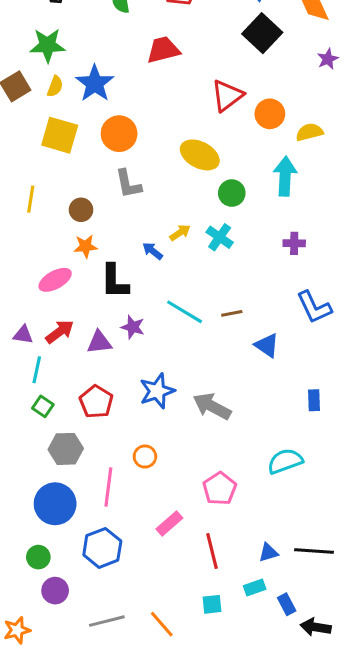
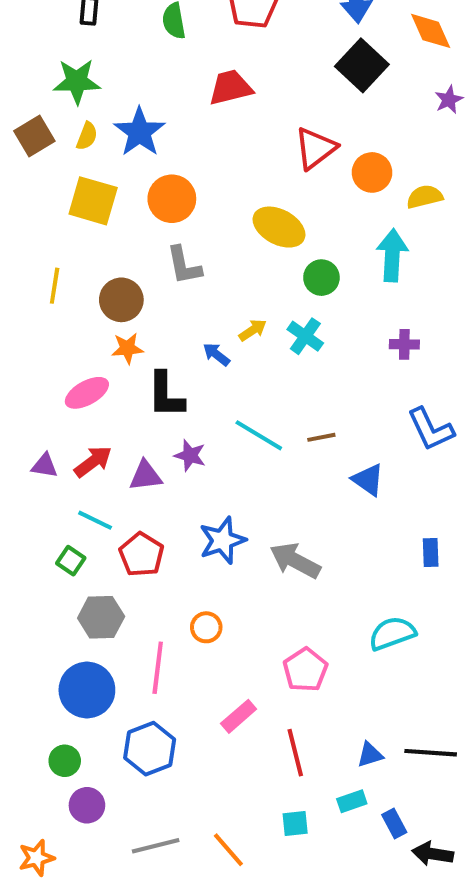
brown circle: (81, 210) -> (121, 300), size x1.4
cyan line: (37, 370) -> (95, 520), moved, turned -76

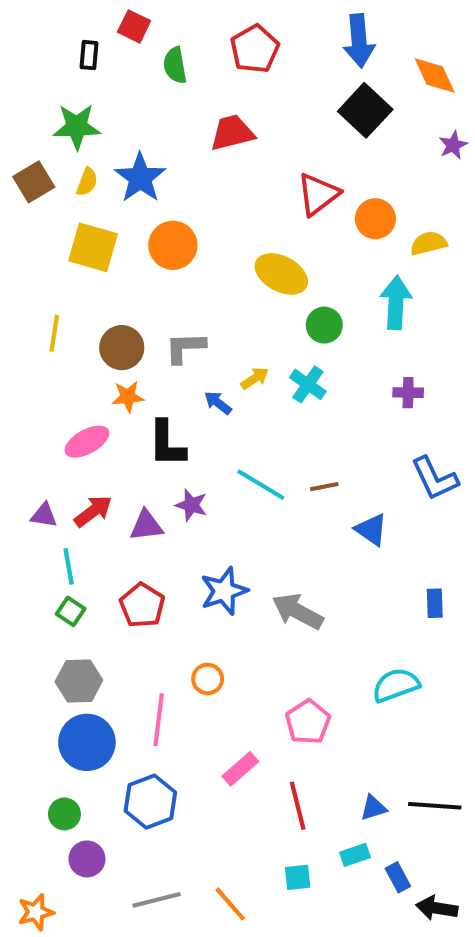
gray L-shape: (184, 265) -> (185, 348), moved, turned 99
cyan line: (95, 520) -> (69, 566), moved, turned 54
gray hexagon: (101, 617) -> (79, 681), moved

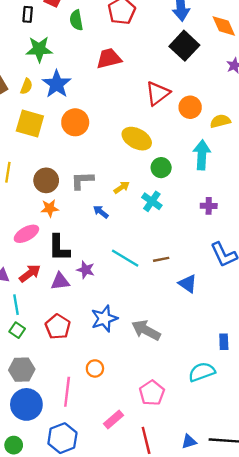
green star: (77, 127) -> (39, 49), moved
yellow arrow: (255, 378) -> (122, 187), moved
black L-shape: (167, 444) -> (59, 248), moved
blue rectangle: (435, 603) -> (224, 342), moved

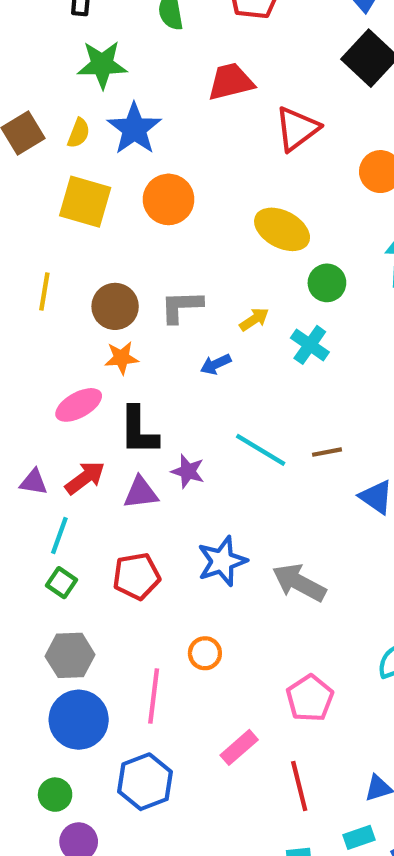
red triangle: (158, 93) -> (297, 129), moved
blue arrow: (101, 212) -> (216, 364), turned -63
cyan line: (16, 305) -> (59, 536), turned 30
red pentagon: (58, 327) -> (136, 576), turned 30

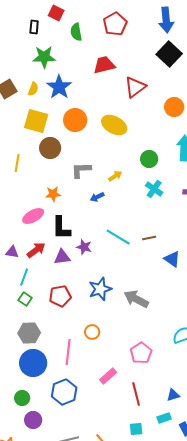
yellow ellipse: (282, 229) -> (114, 125), moved
brown circle: (115, 306) -> (50, 148), moved
cyan cross: (310, 345) -> (154, 189), moved

